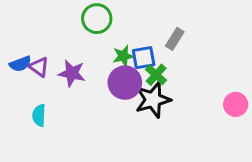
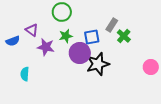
green star: (123, 56) -> (66, 36), moved
purple triangle: (39, 67) -> (32, 30), moved
green cross: (156, 75) -> (124, 36), moved

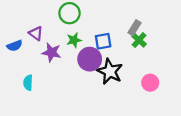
gray rectangle: (112, 25) -> (135, 28), moved
black star: (98, 64) -> (110, 71), turned -30
pink circle: (151, 67) -> (150, 83), moved

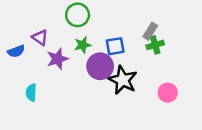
green cross: (139, 40) -> (155, 45), turned 32
purple star: (52, 52) -> (57, 59), turned -30

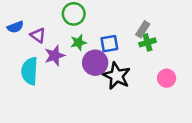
blue semicircle: (16, 51) -> (15, 27), moved
cyan semicircle: (31, 93) -> (30, 71), moved, size x1.6
pink circle: (168, 93) -> (167, 78), moved

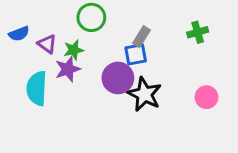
gray rectangle: (143, 29) -> (142, 37), moved
green star: (78, 42) -> (74, 50), moved
green cross: (148, 42) -> (198, 32), moved

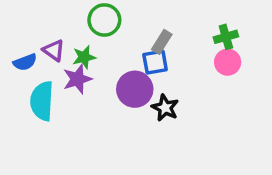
blue semicircle: (19, 34) -> (25, 62), moved
black star: (144, 94) -> (165, 108), size x0.7
pink circle: (206, 97) -> (228, 62), moved

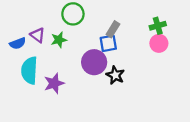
purple star: (77, 79) -> (54, 83), moved

